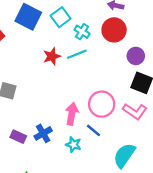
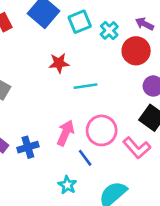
cyan cross: (82, 32) -> (109, 30), moved
cyan line: (77, 54) -> (85, 86), moved
cyan star: (73, 145) -> (67, 185), moved

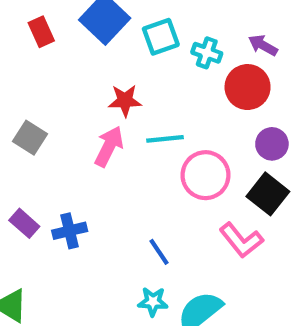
cyan cross: (109, 30) -> (207, 53), turned -30
pink circle: (102, 130) -> (206, 175), moved
pink arrow: (65, 133) -> (109, 146), moved
cyan star: (67, 185) -> (153, 302), moved, turned -30

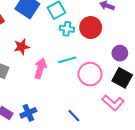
cyan cross: (207, 53) -> (67, 29), moved
red circle: (248, 87) -> (91, 28), moved
red star: (125, 101) -> (22, 47), moved

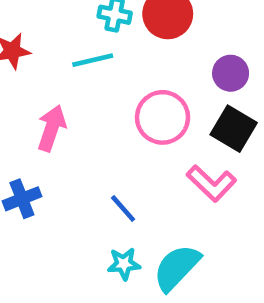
cyan line: (67, 60) -> (93, 60), moved
pink arrow: (40, 68) -> (52, 128), moved

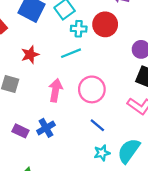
pink circle: (162, 117) -> (92, 89), moved

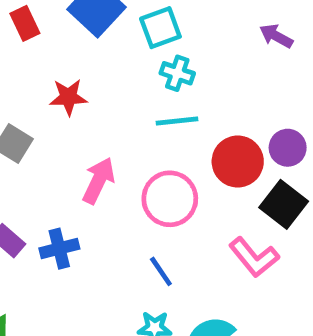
red circle: (105, 24) -> (238, 161), moved
cyan line: (71, 53) -> (177, 121), moved

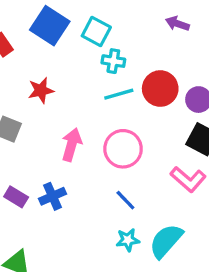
cyan square: (160, 28) -> (96, 31), turned -32
red circle: (238, 161) -> (160, 89), moved

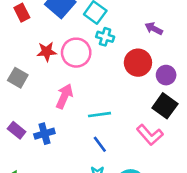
purple arrow: (177, 24) -> (154, 29), moved
cyan line: (119, 94) -> (100, 115), moved
pink circle: (123, 149) -> (76, 53), moved

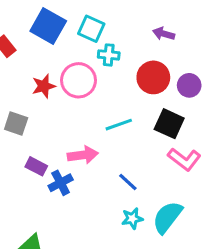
pink arrow: (64, 96) -> (83, 155), moved, turned 70
black square: (165, 106) -> (169, 124), moved
cyan line: (100, 115) -> (119, 125), moved
purple rectangle: (17, 130) -> (36, 166), moved

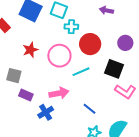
red circle: (153, 77) -> (90, 44), moved
pink circle: (79, 80) -> (59, 56), moved
purple rectangle: (36, 166) -> (26, 95), moved

